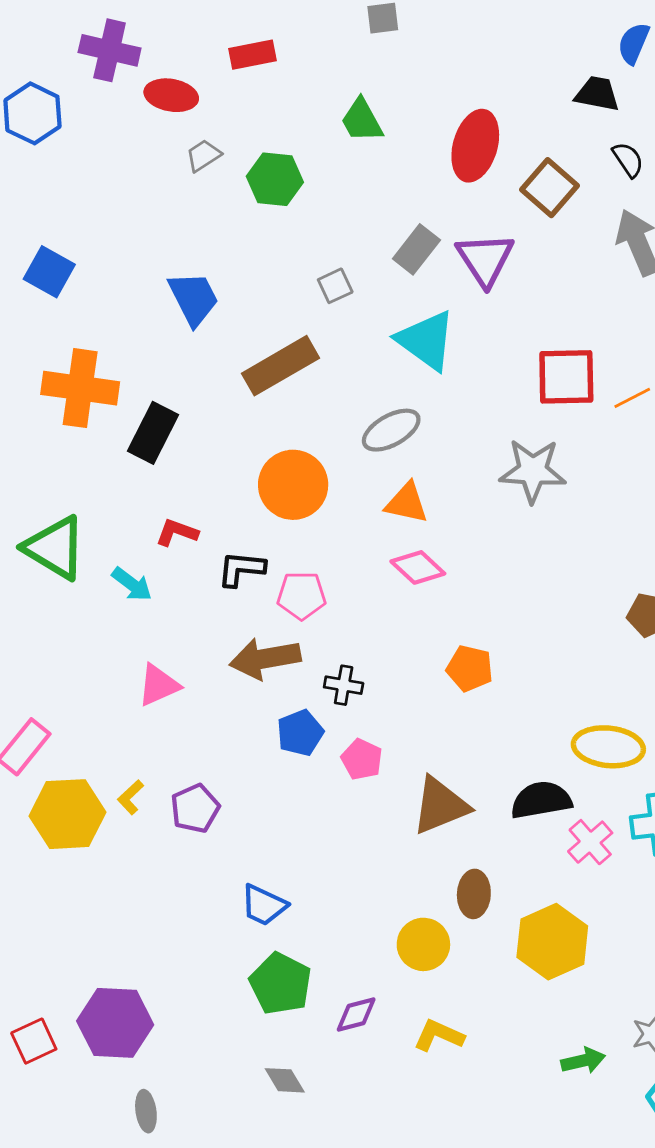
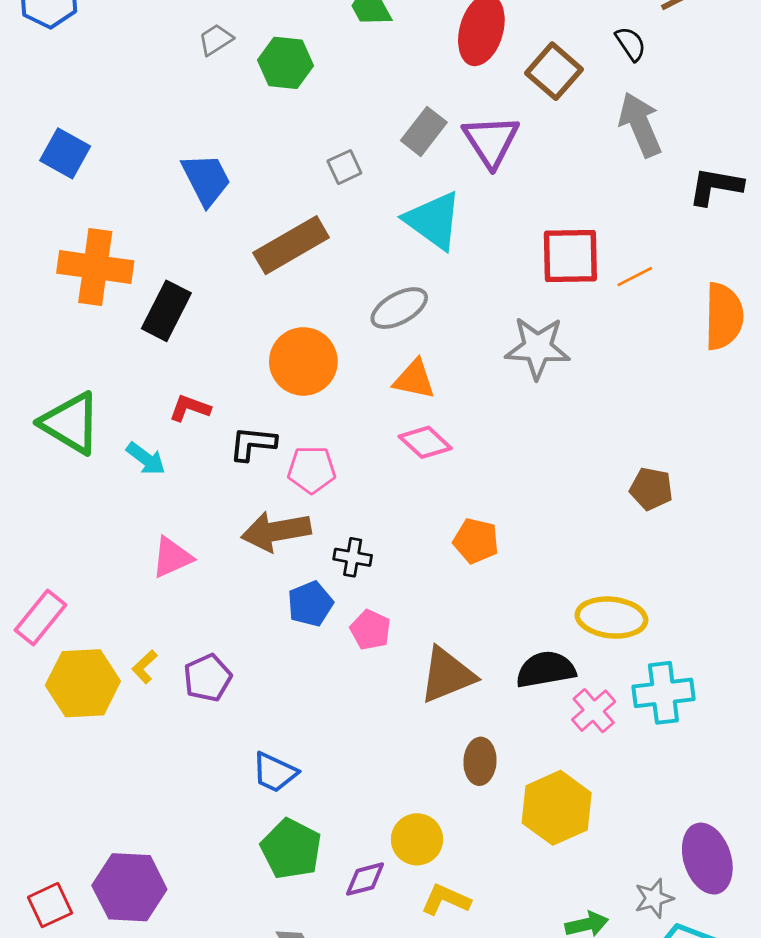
yellow circle: (423, 944) -> (417, 839), moved

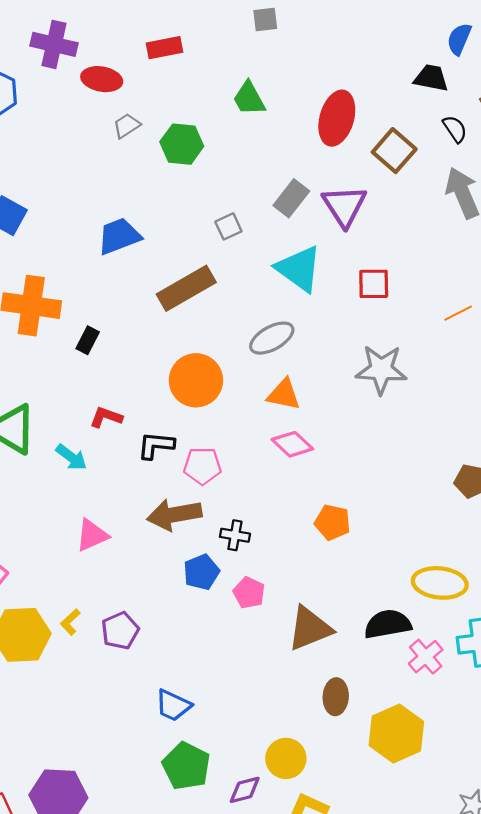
blue trapezoid: (206, 179) -> (119, 236), turned -84
red square: (570, 256) -> (374, 284), moved, size x0.7
black rectangle: (166, 311) -> (88, 340), size x0.6

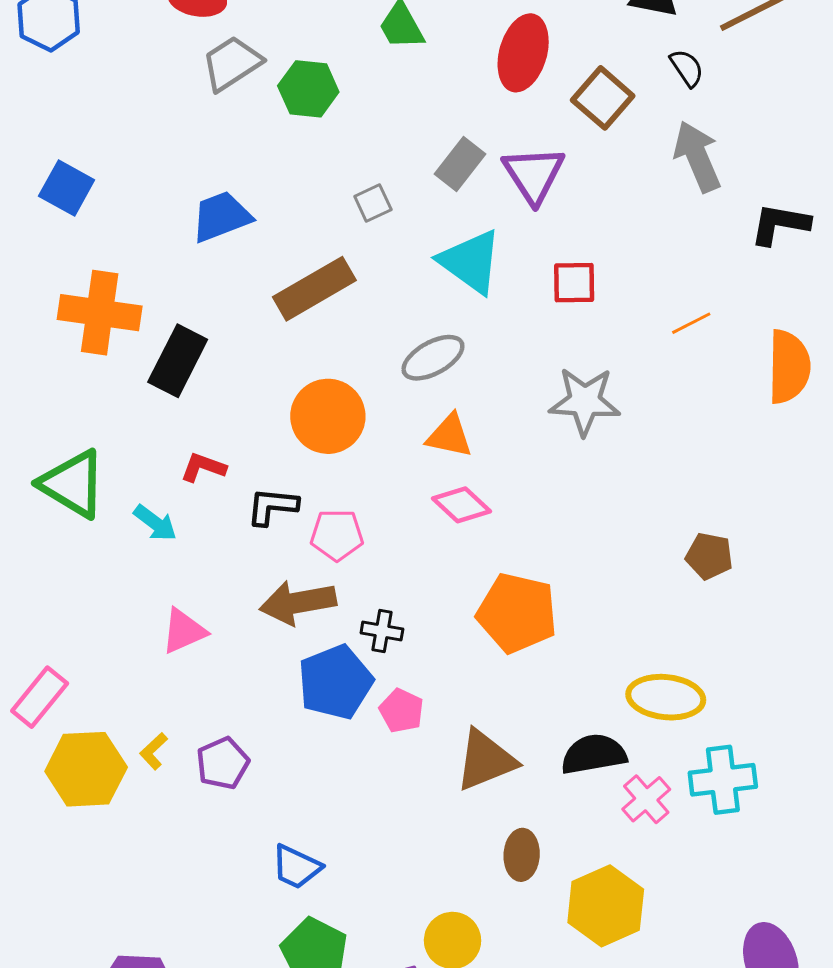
gray trapezoid: (127, 126) -> (232, 63), size x1.6
black rectangle: (88, 340) -> (178, 361), size x1.8
orange pentagon: (332, 522) -> (517, 613), size x1.6
blue pentagon: (201, 572) -> (335, 682), size x1.5

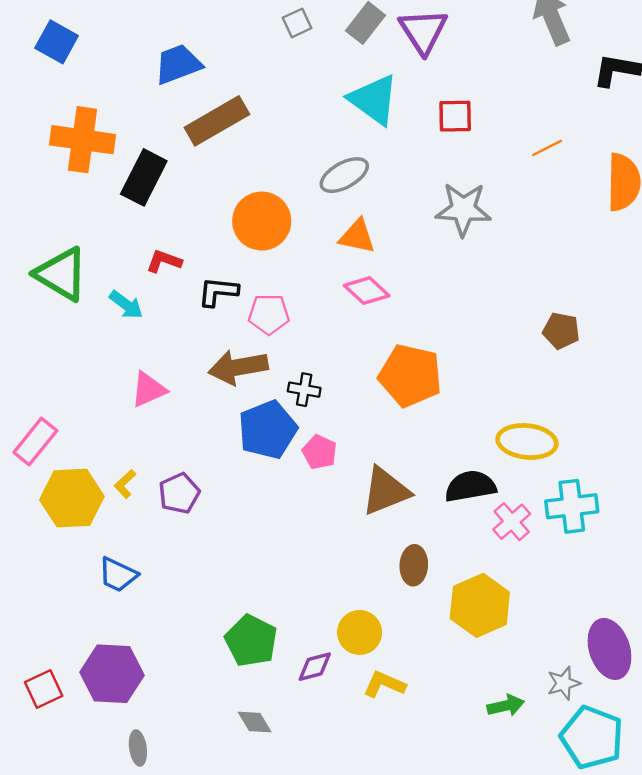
gray square: (373, 203) -> (297, 23), moved
brown rectangle: (314, 289) -> (217, 121), moved
blue trapezoid: (296, 867) -> (118, 575), moved

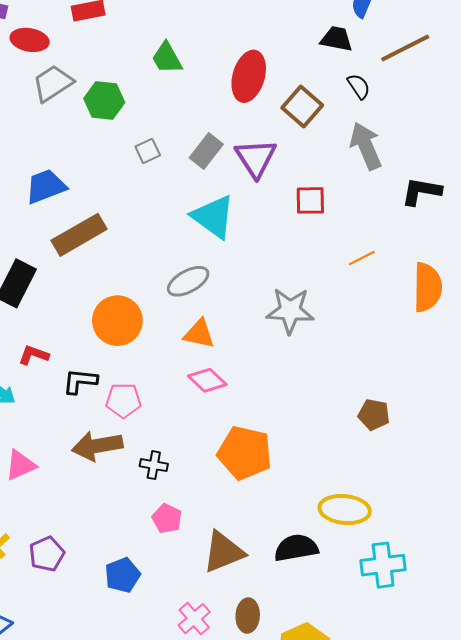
red square: (455, 116) -> (310, 200), moved
blue pentagon: (268, 430) -> (122, 575), moved, size x0.7
pink cross: (512, 522) -> (194, 619), moved

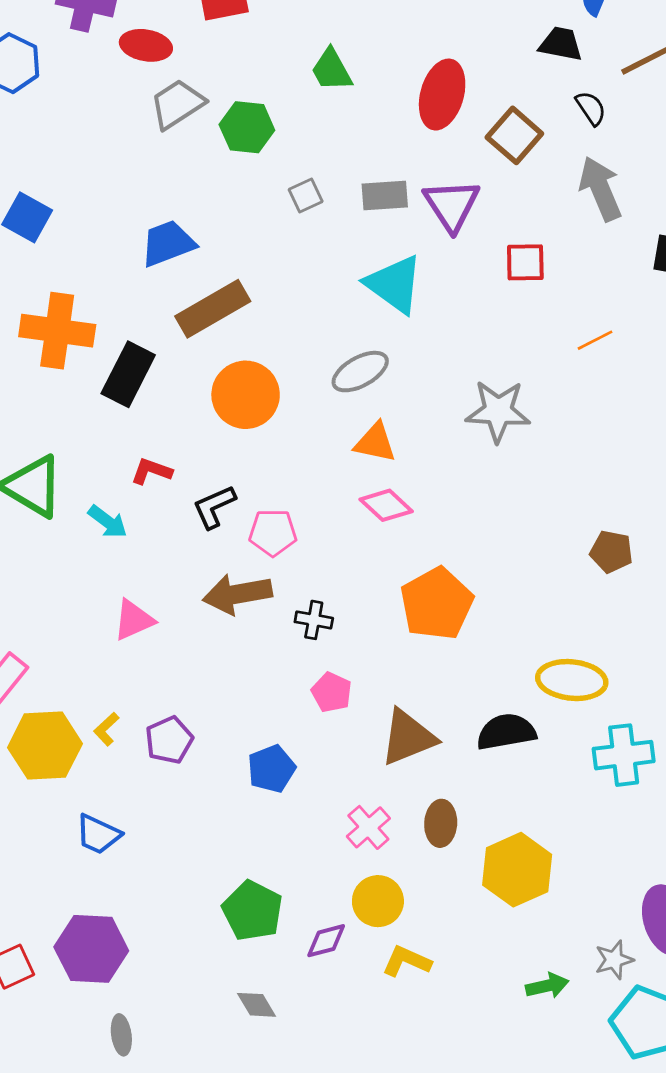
gray rectangle: (206, 151) -> (385, 196), turned 48
orange circle: (117, 321) -> (246, 395), moved
black L-shape: (80, 381) -> (214, 507), turned -30
orange pentagon: (245, 453) -> (437, 604), turned 30

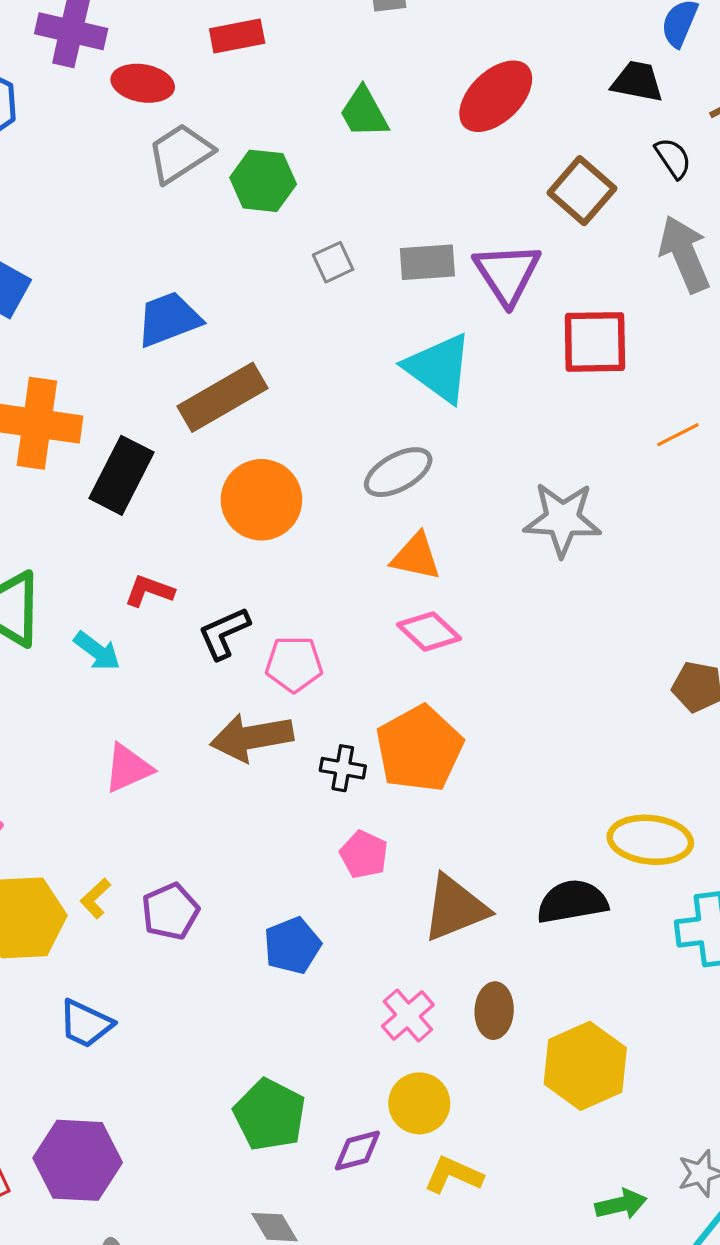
red ellipse: (442, 95) -> (496, 96), moved, turned 30
red square: (525, 262) -> (595, 342), size x1.4
orange pentagon: (437, 604) -> (419, 749), moved

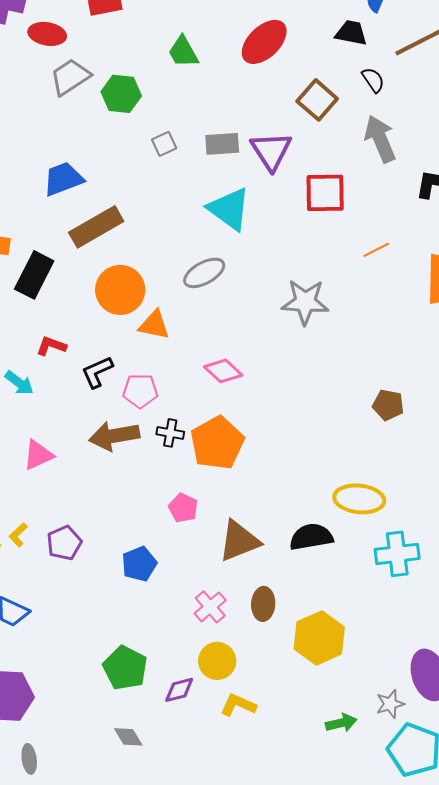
orange triangle: (416, 557) -> (154, 325), moved
black cross: (343, 768) -> (170, 433), moved

